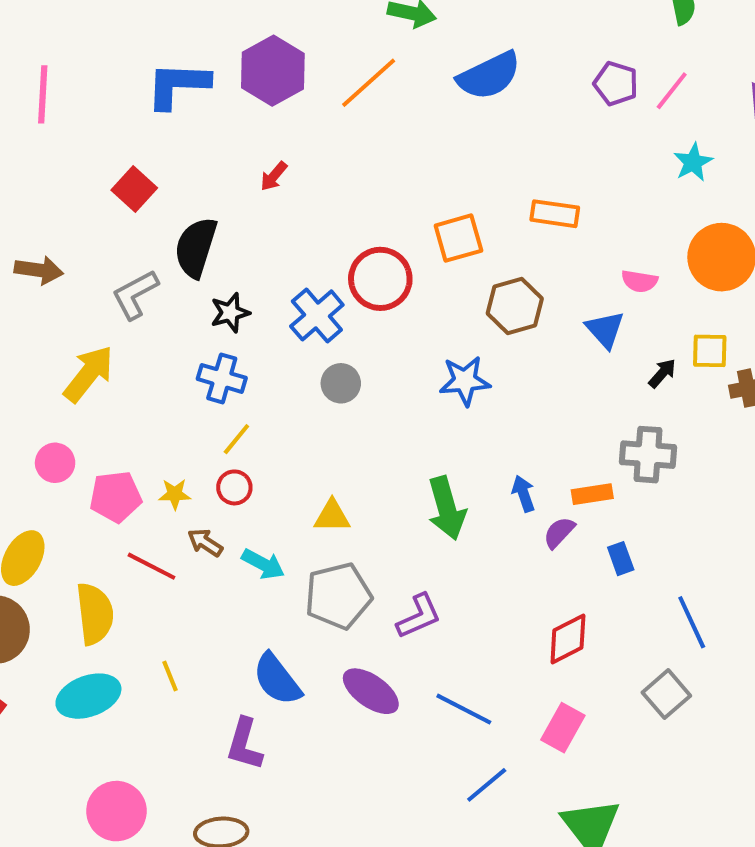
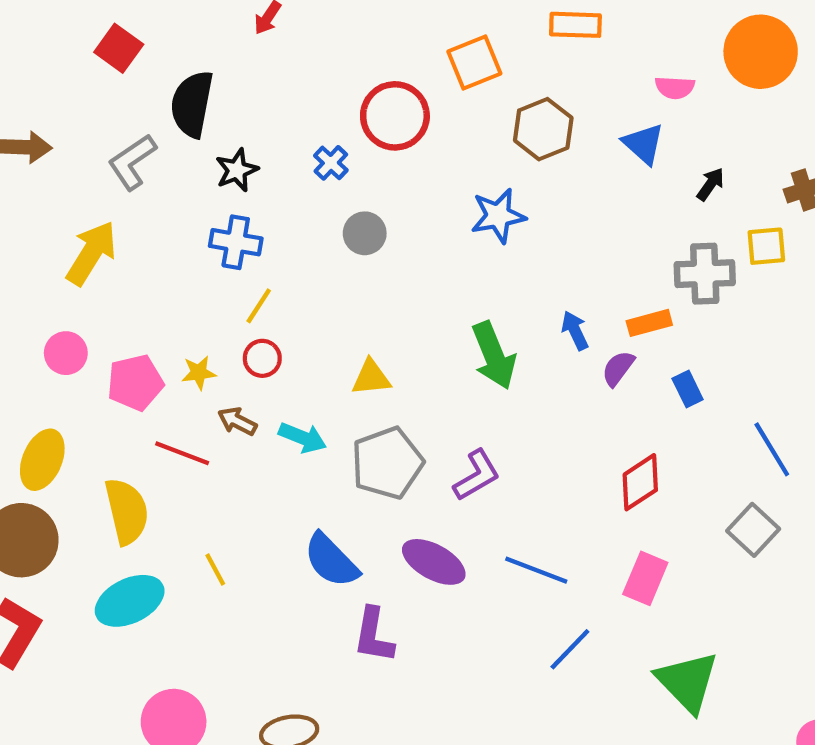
blue cross: (317, 315) -> (331, 163), size x0.6
yellow square: (710, 351) -> (766, 246), moved
purple L-shape: (245, 744) -> (374, 635), moved

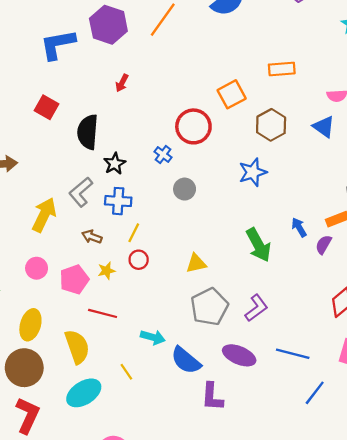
gray L-shape: (132, 162) -> (81, 192), moved
brown arrow: (237, 421) -> (92, 237), moved
cyan arrow: (303, 438) -> (153, 337), moved

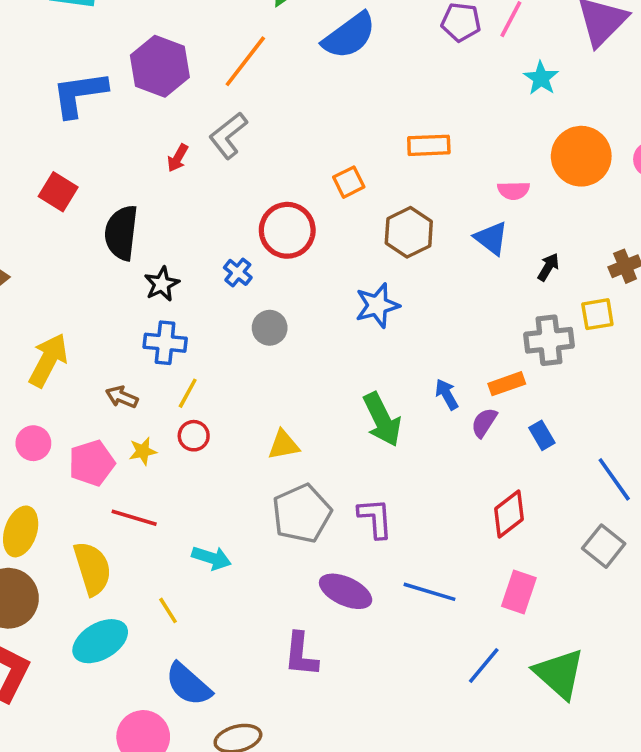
orange square: (232, 94) -> (349, 182), size x0.7
gray L-shape: (81, 192) -> (228, 135), moved
purple L-shape: (256, 308) -> (375, 518), turned -60
blue semicircle: (186, 360) -> (188, 684), moved
blue line: (315, 393) -> (484, 665), moved

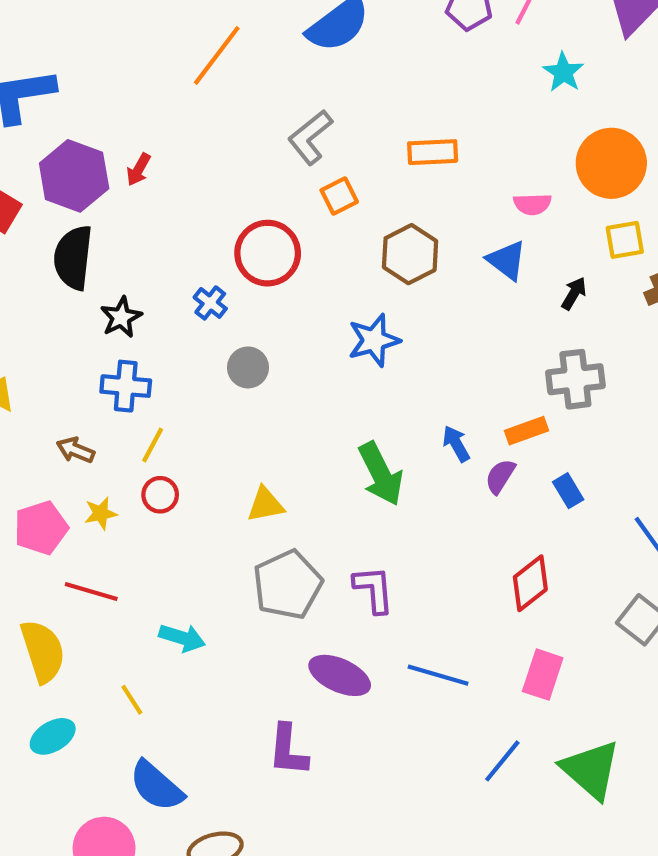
purple hexagon: (160, 66) -> (74, 176), moved
gray L-shape: (228, 135) -> (310, 137), moved
yellow square: (597, 314) -> (625, 240), moved
cyan ellipse: (100, 641) -> (53, 736), size x0.7

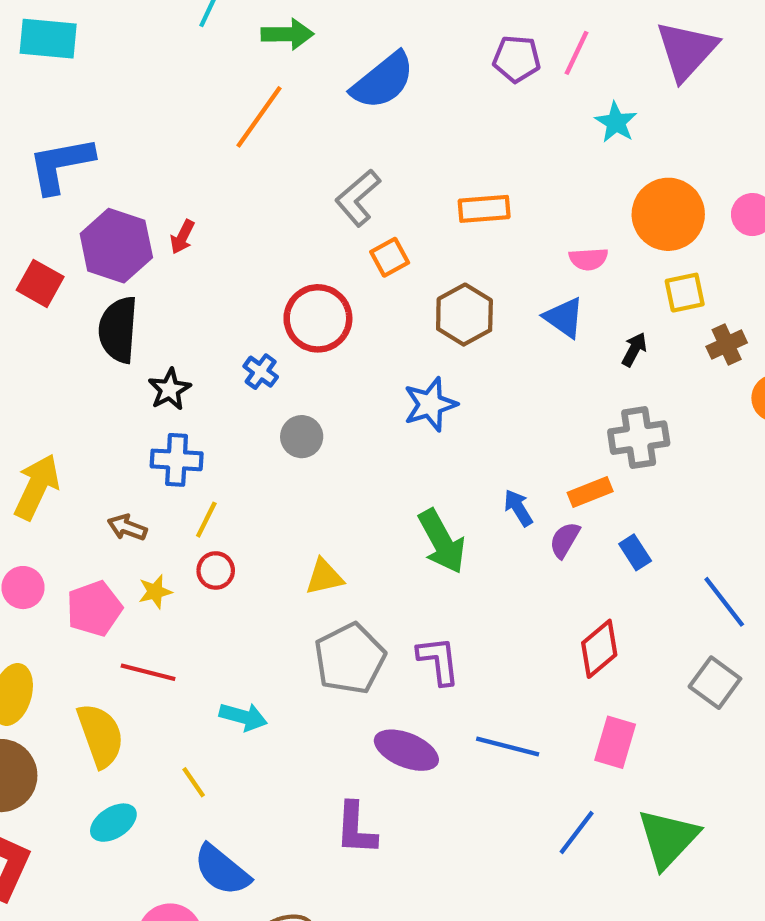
green triangle: (591, 770) -> (668, 839), turned 34

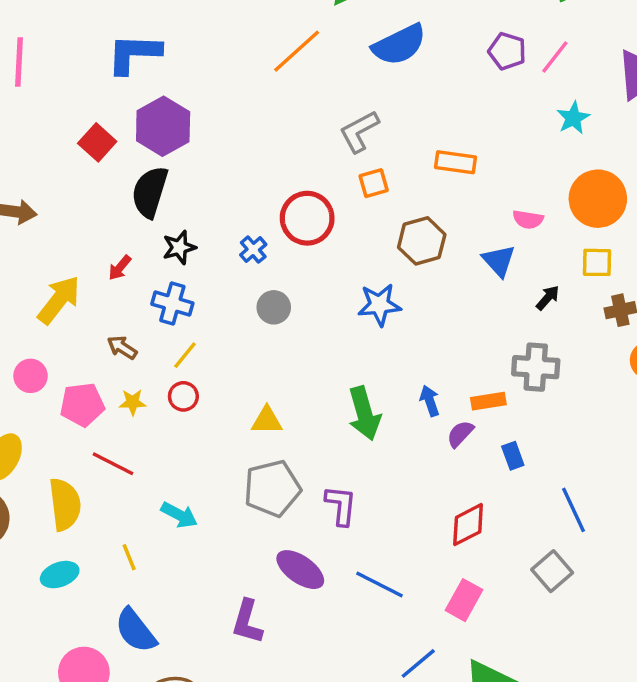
red arrow: (182, 237) -> (120, 268), moved

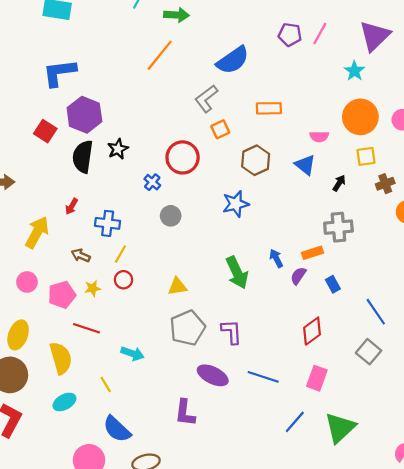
blue semicircle: (399, 45) -> (233, 60), moved
cyan star: (573, 118) -> (354, 71), moved
black star: (179, 247) -> (118, 149), moved

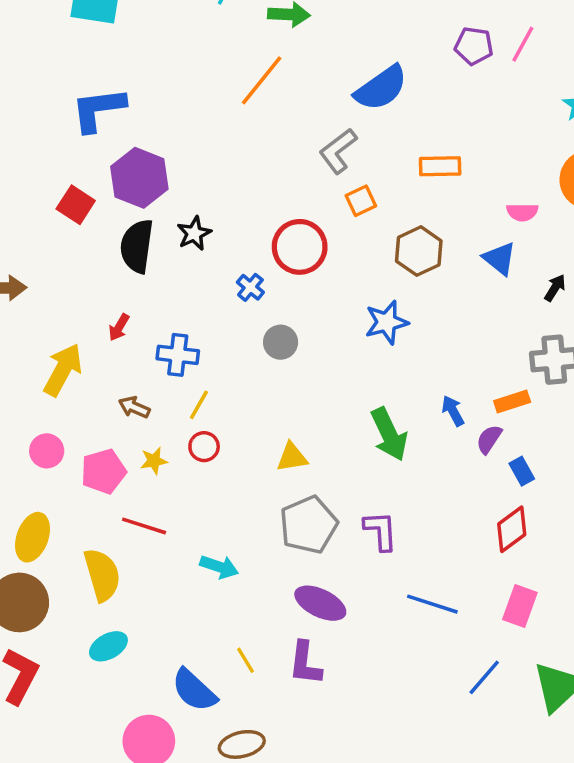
blue rectangle: (333, 284) -> (522, 471), moved
purple ellipse: (213, 375) -> (320, 603), moved
yellow line: (106, 384) -> (246, 660), moved

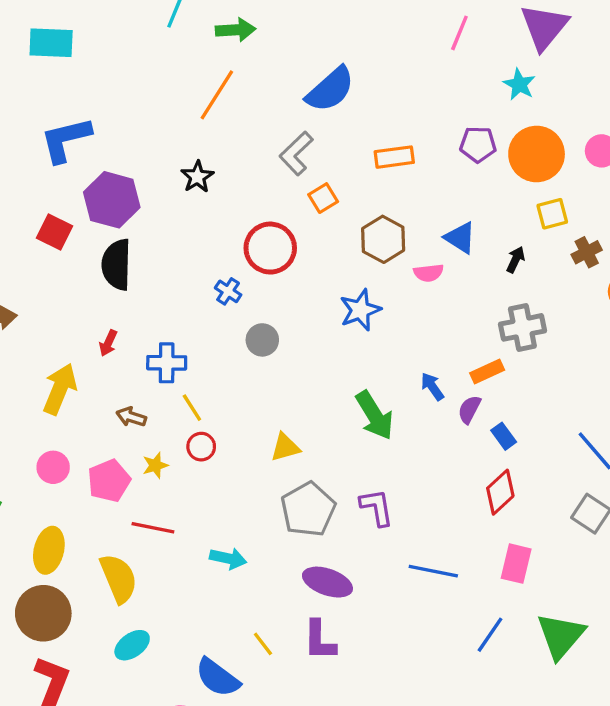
purple pentagon: (474, 46) -> (478, 144), moved
pink semicircle: (522, 212) -> (429, 273), moved
black star: (194, 233) -> (197, 177), moved
yellow line: (199, 405) -> (192, 408), turned -56

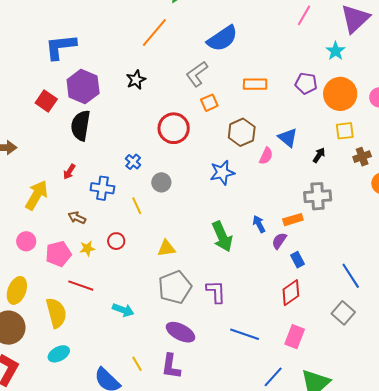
pink semicircle: (429, 273) -> (266, 156), turned -66
blue cross: (228, 291) -> (133, 162), moved
yellow line: (192, 408) -> (137, 206), moved

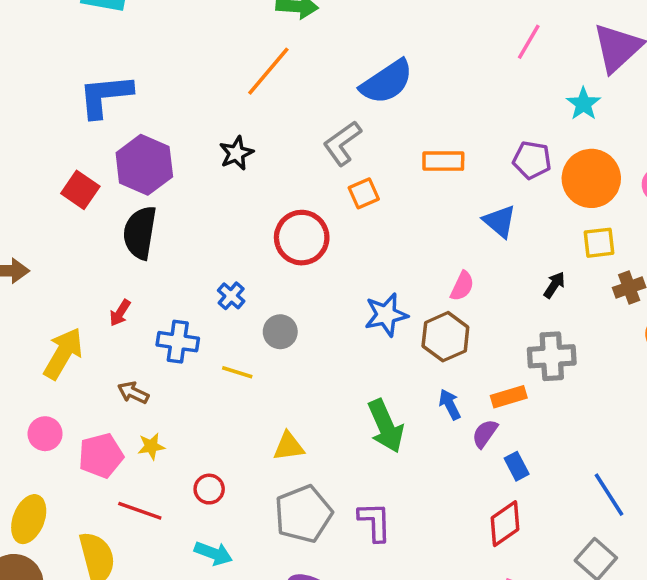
brown hexagon: (242, 132) -> (445, 337), moved
blue triangle: (288, 138) -> (500, 221), moved
yellow line: (137, 206) -> (237, 372), turned -48
red circle: (116, 241) -> (209, 489), moved

